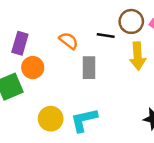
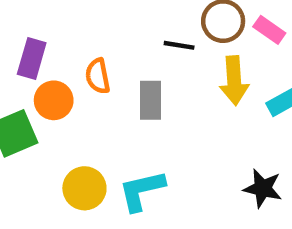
orange semicircle: (69, 41) -> (98, 76), moved, turned -138

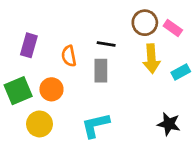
black line: (179, 45) -> (106, 44), moved
orange circle: (54, 100) -> (51, 89), moved
yellow circle: (84, 188) -> (39, 124), moved

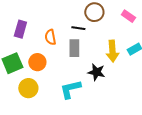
brown circle: (145, 23) -> (94, 12), moved
yellow arrow: (151, 59) -> (112, 51), moved
black star: (169, 124) -> (96, 72), moved

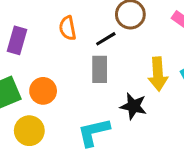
black line: (78, 28) -> (106, 39), turned -40
orange semicircle: (50, 37) -> (68, 28), moved

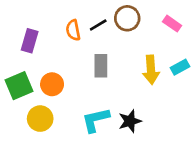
black line: (106, 39) -> (98, 25), moved
black star: (133, 106) -> (130, 121), moved, turned -30

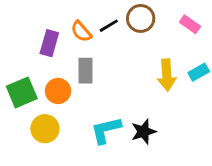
orange semicircle: (73, 30) -> (81, 32), turned -30
purple rectangle: (30, 41) -> (49, 43), moved
gray rectangle: (101, 66) -> (86, 71), moved

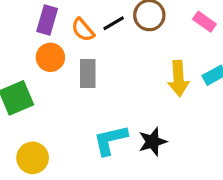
purple rectangle: (49, 43) -> (47, 20), moved
orange circle: (58, 91) -> (50, 57), moved
yellow circle: (45, 129) -> (33, 158), moved

